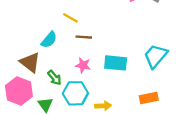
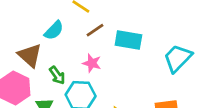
brown line: (84, 37) -> (95, 30), turned -42
cyan rectangle: (116, 63) -> (128, 40), moved

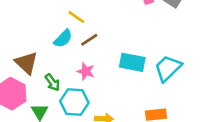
cyan semicircle: (54, 30) -> (63, 39), moved
cyan rectangle: (128, 40) -> (132, 62), moved

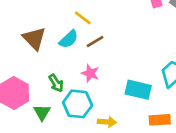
cyan rectangle: (132, 62) -> (138, 90), moved
brown triangle: (26, 63) -> (34, 38), moved

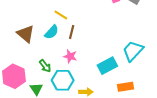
brown line: (95, 41) -> (72, 32), turned -40
cyan rectangle: (138, 90) -> (107, 66), turned -36

